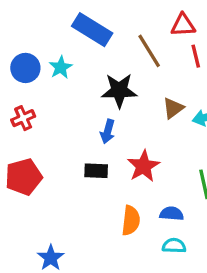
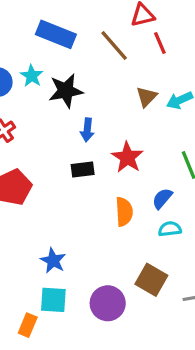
black star: (119, 90) -> (66, 91), moved
blue semicircle: (172, 214) -> (162, 198), turned -45

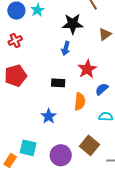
black star: (66, 91) -> (73, 24), moved
black rectangle: (83, 170) -> (58, 83), moved
blue semicircle: (162, 198) -> (102, 89), moved
blue star: (53, 261) -> (49, 116), moved

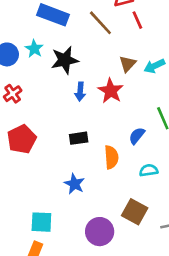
black star: (73, 24) -> (65, 60), moved
red star: (87, 69) -> (111, 91), moved
cyan square: (28, 148) -> (41, 222), moved

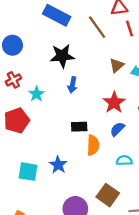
cyan star: (34, 49) -> (37, 94), moved
red star: (111, 91) -> (114, 102), moved
black rectangle: (79, 138) -> (79, 127), moved
cyan square: (41, 222) -> (28, 172), moved

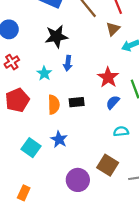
brown triangle: (117, 65) -> (113, 29), moved
cyan star: (37, 94) -> (44, 73), moved
orange semicircle: (93, 145) -> (54, 105), moved
cyan square: (28, 172) -> (31, 148), turned 30

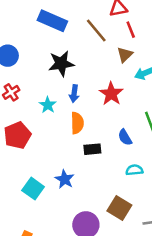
red star: (108, 77) -> (111, 94), moved
black rectangle: (77, 102) -> (92, 149), moved
blue semicircle: (113, 102) -> (125, 137), turned -72
orange semicircle: (54, 105) -> (77, 123), moved

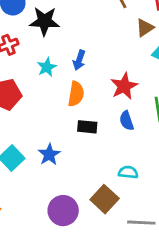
black star: (61, 63) -> (44, 21), moved
red star: (111, 94) -> (124, 86), moved
cyan semicircle: (134, 170) -> (128, 172), moved

